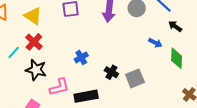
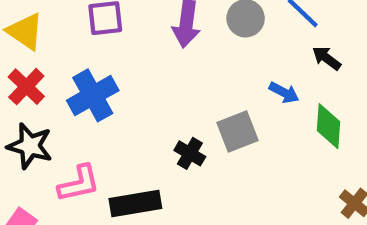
blue cross: (81, 57) -> (93, 95), moved, size x1.6
gray square: (135, 78) -> (237, 131), moved

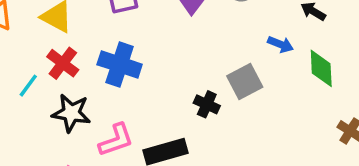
blue cross: (93, 95) -> (120, 64), turned -36

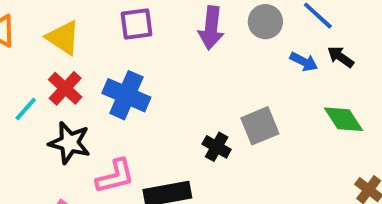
blue arrow: (280, 44) -> (304, 62), moved
green diamond: (321, 68) -> (344, 119), turned -36

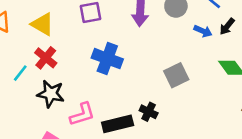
black arrow: (341, 57) -> (227, 26), turned -84
blue cross: (126, 95) -> (107, 59), moved
black cross: (217, 147) -> (149, 112), moved

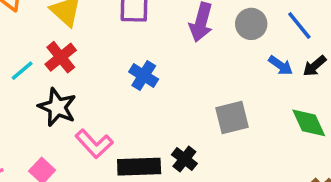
blue cross: (107, 59) -> (144, 76), size x0.7
pink L-shape: (82, 114) -> (94, 144), turned 52

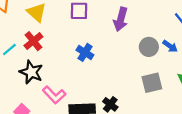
gray circle: (251, 24) -> (149, 47), moved
gray square: (232, 118) -> (152, 83), moved

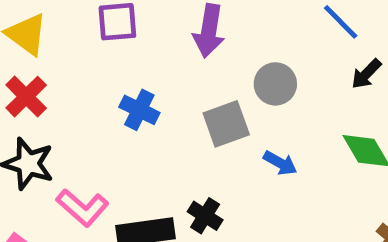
blue arrow: (170, 46) -> (280, 163), moved
gray square: (152, 83) -> (226, 124), moved

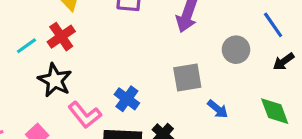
gray circle: (275, 84) -> (236, 50), moved
blue cross: (139, 110) -> (127, 99), moved

